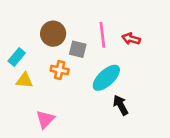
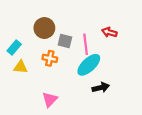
pink line: (102, 35) -> (86, 44), moved
black arrow: (121, 105) -> (101, 88), turned 105
pink triangle: (45, 119) -> (50, 99), moved

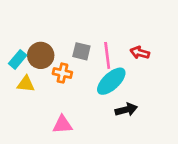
brown circle: (44, 28) -> (41, 55), moved
red arrow: (109, 32) -> (140, 53), moved
pink triangle: (50, 99) -> (62, 125), turned 42

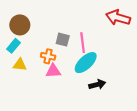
red arrow: (140, 53) -> (118, 18), moved, size x1.6
brown circle: (41, 55) -> (20, 25), moved
pink triangle: (62, 125) -> (53, 71), moved

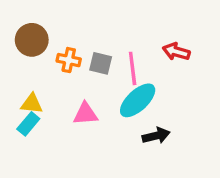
red arrow: (118, 18) -> (176, 52), moved, size x0.7
cyan rectangle: (14, 46) -> (28, 124), moved
orange cross: (48, 56) -> (69, 60), moved

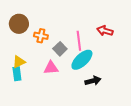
gray square: (101, 63) -> (60, 49), moved, turned 32
yellow triangle: (32, 104) -> (19, 62), turned -32
cyan rectangle: (28, 124) -> (17, 74), turned -48

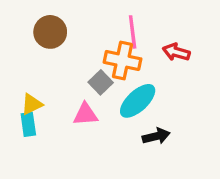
brown circle: (19, 24) -> (50, 32), moved
orange cross: (41, 36) -> (122, 61), moved, size x1.5
pink line: (79, 41) -> (133, 32), moved

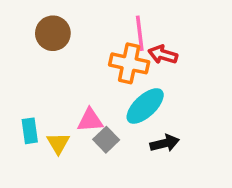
red arrow: (176, 52) -> (163, 55), moved
gray square: (101, 82) -> (106, 140), moved
yellow triangle: (32, 104) -> (58, 143), moved, turned -35

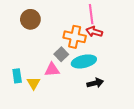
pink line: (140, 33) -> (91, 14), moved
cyan ellipse: (145, 106) -> (84, 61), turned 30
gray square: (106, 140) -> (61, 54), moved

